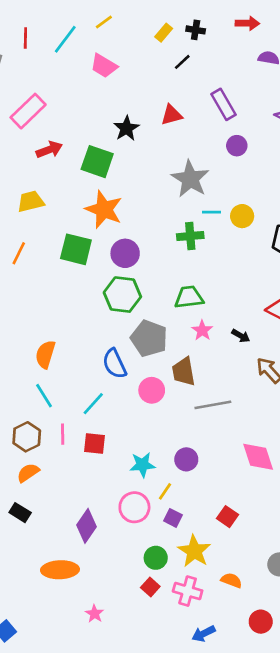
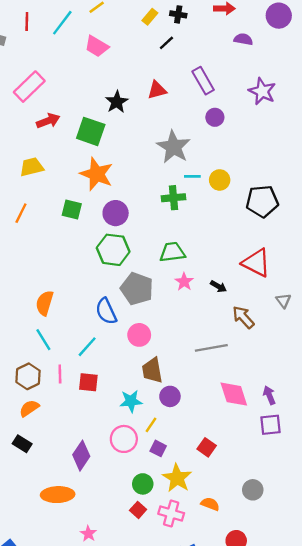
green square: (76, 249) -> (72, 210), size x0.7
brown trapezoid: (184, 372) -> (152, 370), moved
gray line: (213, 405) -> (211, 348), moved

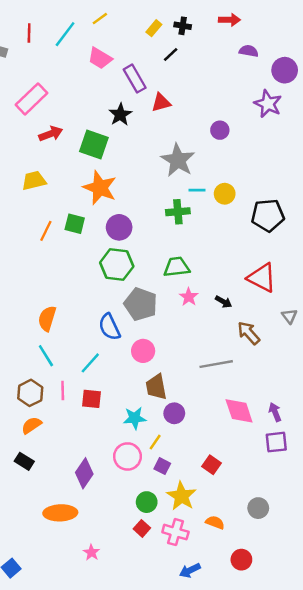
purple circle: (279, 16) -> (285, 70), moved
purple rectangle: (203, 81) -> (135, 79), moved
orange line: (21, 213) -> (46, 231), moved

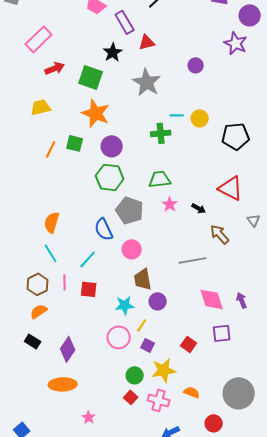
gray star: (178, 160) -> (147, 82), moved
purple square: (276, 442) -> (222, 333), moved
purple diamond: (84, 473) -> (68, 349), moved
yellow star: (181, 496) -> (164, 370), turned 30
gray circle: (258, 508) -> (239, 393), moved, size x1.8

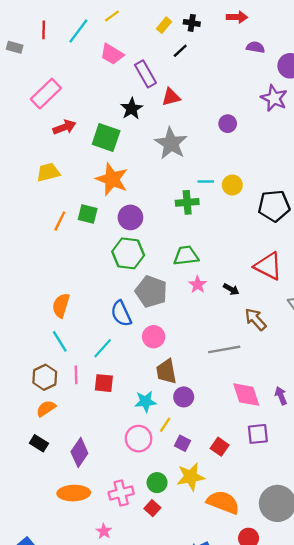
purple square: (148, 345) -> (183, 443), moved
orange semicircle: (192, 392) -> (223, 502), size x1.8
pink cross: (159, 400) -> (121, 493), moved, turned -30

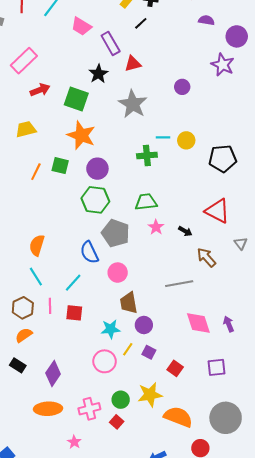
purple square: (258, 434) -> (217, 367), moved
purple square: (183, 443) -> (149, 352), moved

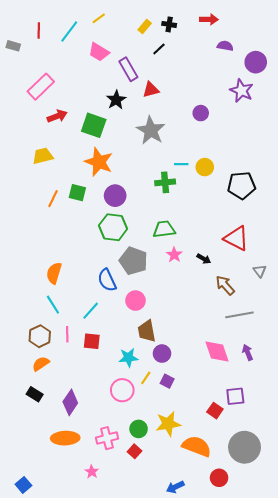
gray line: (179, 284) -> (239, 315), moved
red square: (175, 368) -> (215, 411), moved

